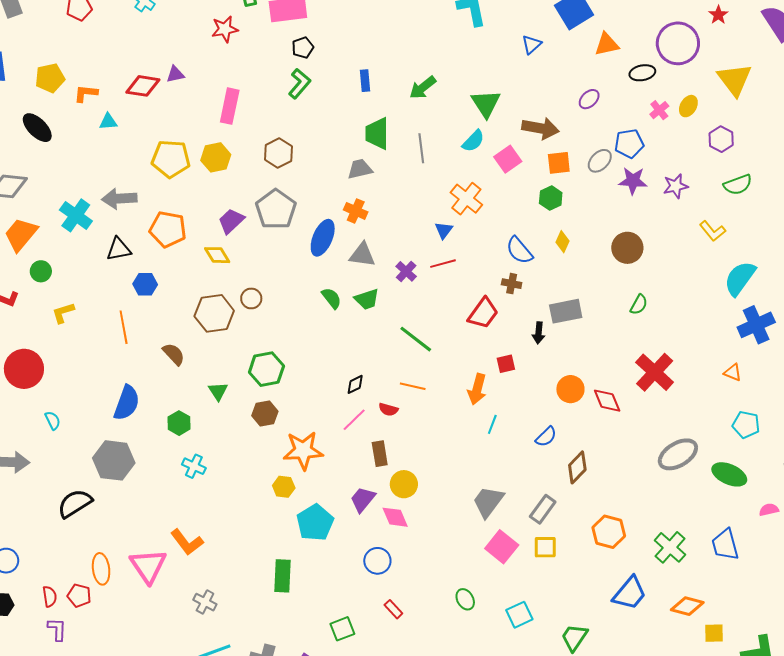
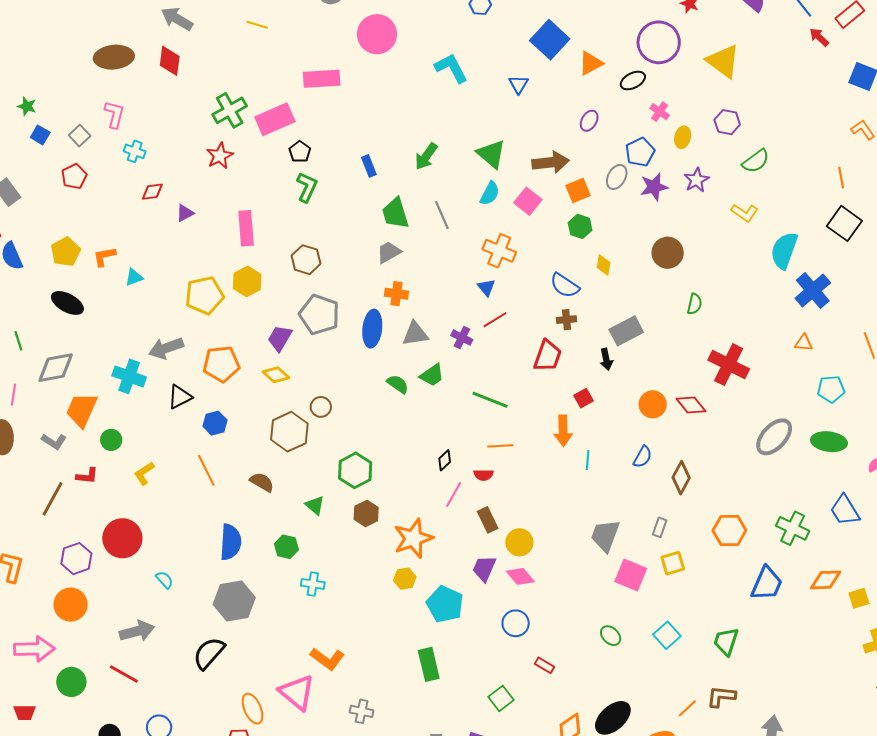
red diamond: (143, 86) -> (152, 192), moved, size x0.7
yellow ellipse: (688, 106) -> (683, 137), moved
gray rectangle: (543, 509) -> (660, 527), size x0.7

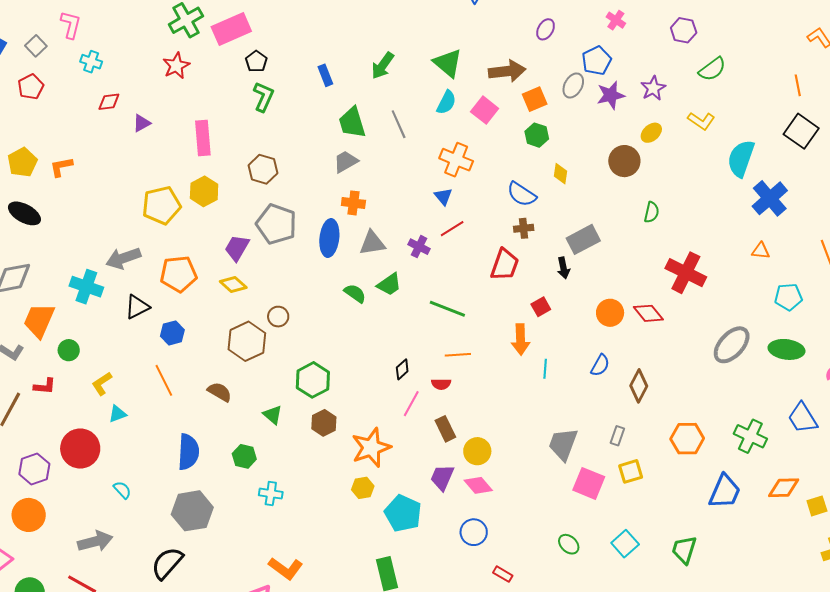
yellow ellipse: (683, 137) -> (651, 133), moved, turned 35
cyan triangle: (134, 277) -> (117, 414), moved

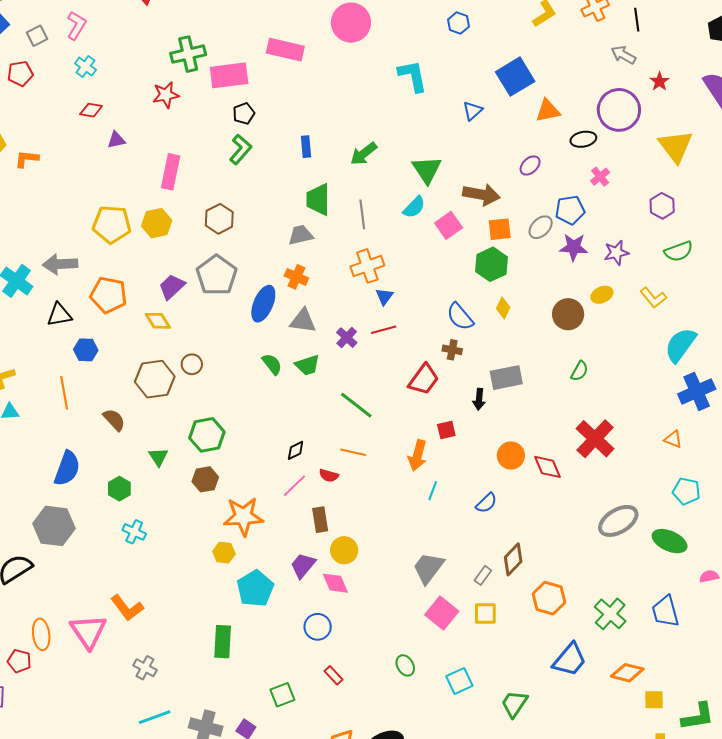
green hexagon: (537, 135) -> (491, 264), size x1.4
orange cross: (456, 160) -> (367, 266), moved, turned 32
brown diamond: (639, 386) -> (513, 559), moved

